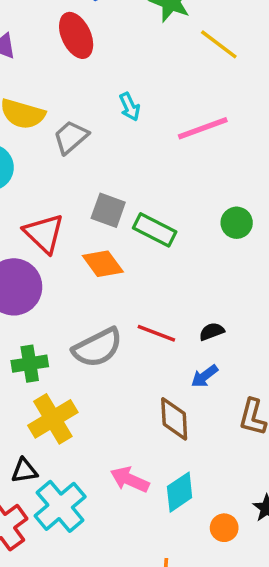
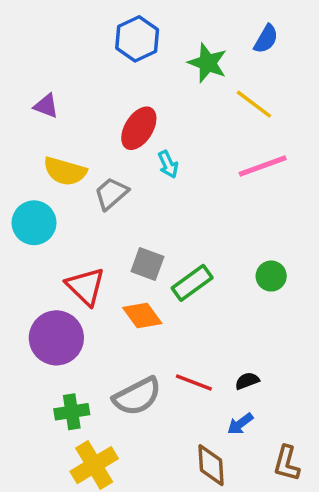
red ellipse: (76, 35) -> (139, 128), moved, turned 57
pink line: (203, 128) -> (263, 166), moved
green rectangle: (155, 230) -> (192, 283), turned -63

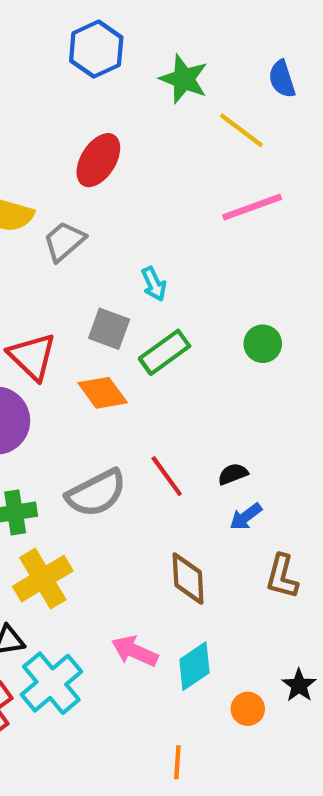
blue semicircle: (266, 39) -> (282, 79), moved, turned 132
cyan arrow: (168, 164) -> (154, 284), moved
red line: (194, 383) -> (167, 476), turned 33
blue arrow: (240, 424) -> (246, 517), moved

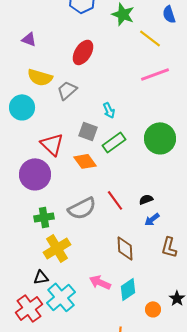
green circle: (263, 344) -> (160, 138), size x1.8

